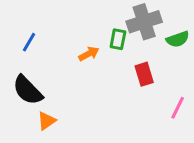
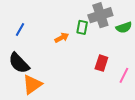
red rectangle: (144, 74) -> (101, 63), moved, turned 35
orange triangle: (47, 121) -> (32, 84), size x1.5

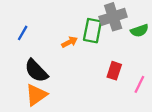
green rectangle: (82, 27) -> (92, 31), size x1.5
black semicircle: (19, 63) -> (36, 71), moved

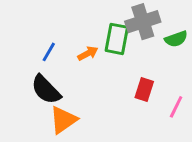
blue line: (23, 33) -> (49, 52), moved
orange triangle: (36, 95) -> (63, 120), moved

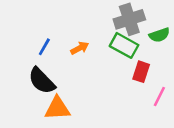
green rectangle: (117, 39) -> (124, 45), moved, turned -72
red rectangle: (144, 90) -> (141, 72), moved
orange triangle: (63, 120) -> (57, 108), turned 32

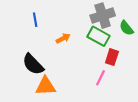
green semicircle: (159, 35) -> (126, 28), turned 70
blue line: (44, 47) -> (35, 20), moved, turned -40
pink line: (159, 96) -> (100, 78), moved

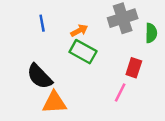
green semicircle: (126, 28) -> (151, 33), turned -140
green rectangle: (98, 36) -> (83, 52), moved
orange arrow: (63, 38) -> (79, 31), moved

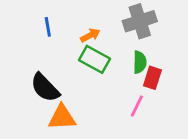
green semicircle: (151, 33) -> (140, 62), moved

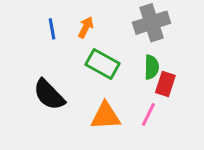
orange arrow: (90, 35) -> (86, 27), moved, turned -36
orange triangle: (62, 117) -> (106, 116), moved

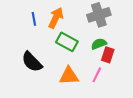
orange arrow: (86, 27) -> (56, 18), size x1.5
green semicircle: (152, 67) -> (99, 44), turned -112

